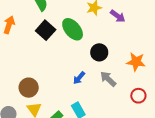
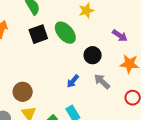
purple arrow: (118, 16) -> (120, 36), moved
black square: (46, 30) -> (38, 34), turned 30

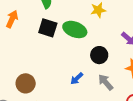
green ellipse: (65, 33) -> (75, 29), turned -35
black square: (38, 34) -> (48, 28), turned 30

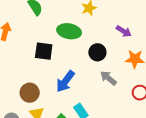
black square: (48, 28) -> (44, 51), moved
blue arrow: (77, 79) -> (65, 81), moved, size x1.6

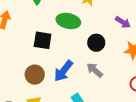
gray arrow: (108, 78) -> (95, 70), moved
brown circle: (30, 93) -> (35, 75), moved

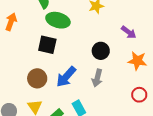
green ellipse: (68, 21) -> (58, 20), moved
gray arrow: (95, 70) -> (97, 78), turned -120

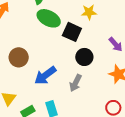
black square: (47, 45) -> (72, 32), moved
brown circle: (37, 78) -> (19, 57), moved

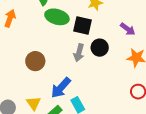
blue arrow: (45, 75) -> (61, 88), moved
gray arrow: (75, 83) -> (79, 53), moved

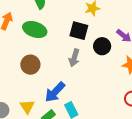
green ellipse: (57, 17) -> (35, 29), moved
black circle: (100, 48) -> (102, 46), moved

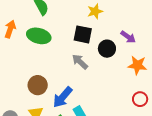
gray arrow: (74, 58) -> (80, 62), turned 120
brown circle: (30, 65) -> (38, 85), moved

